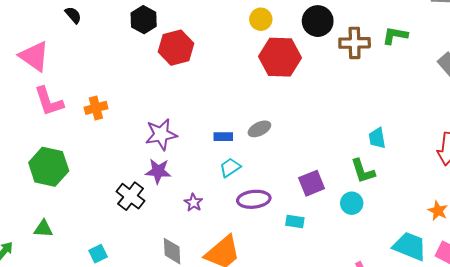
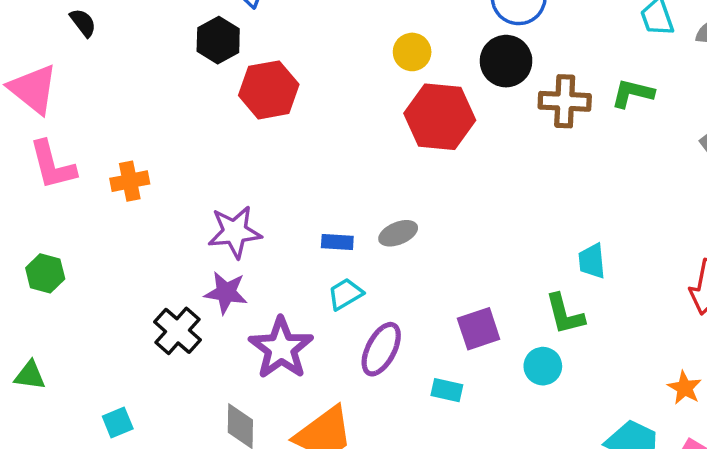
black semicircle: (73, 15) -> (83, 23), moved
green hexagon: (49, 167) -> (45, 273), size x0.6
purple ellipse: (254, 199) -> (381, 349), turned -60
purple star: (193, 203) -> (281, 348), size x2.0

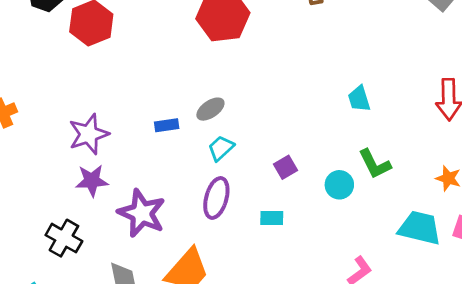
cyan trapezoid: (345, 294) -> (221, 148), moved
green L-shape: (565, 314) -> (375, 164), moved
purple square: (479, 329) -> (286, 167), size x0.7
black cross: (178, 331) -> (64, 238), moved

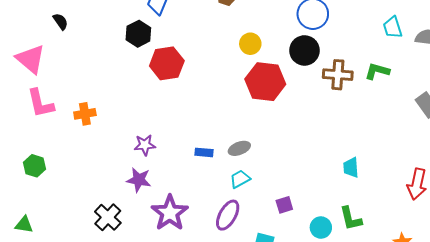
purple star: (89, 134) -> (145, 145), size x0.7

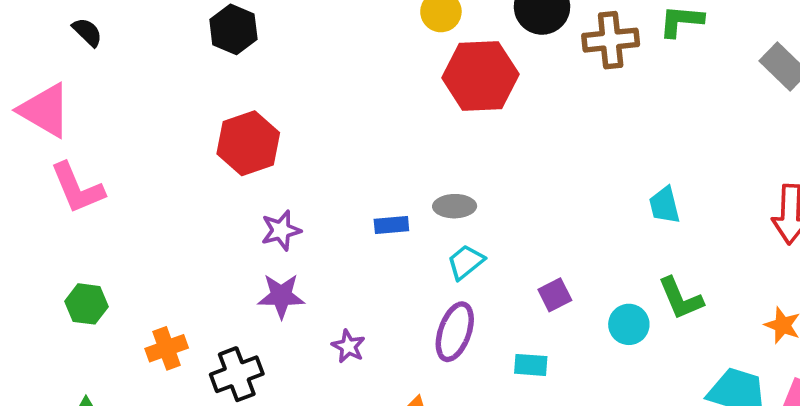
red hexagon: (167, 63) -> (248, 143), moved
orange cross: (85, 114) -> (167, 348), moved
gray ellipse: (239, 148) -> (455, 206), turned 30
purple star: (170, 213) -> (348, 346), size x0.5
black cross: (108, 217) -> (237, 374), turned 36

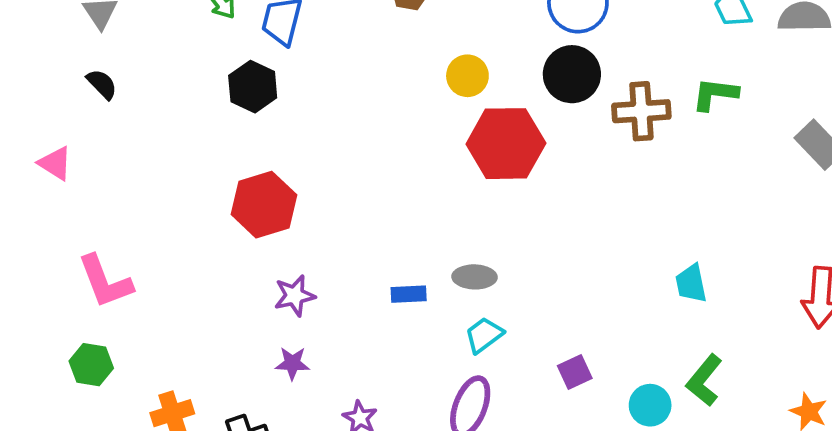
pink triangle: (45, 110) -> (55, 163), size x0.6
pink L-shape: (77, 188) -> (105, 281), moved
purple star: (281, 296) -> (292, 363), size x0.7
green L-shape: (681, 298) -> (704, 380), turned 60

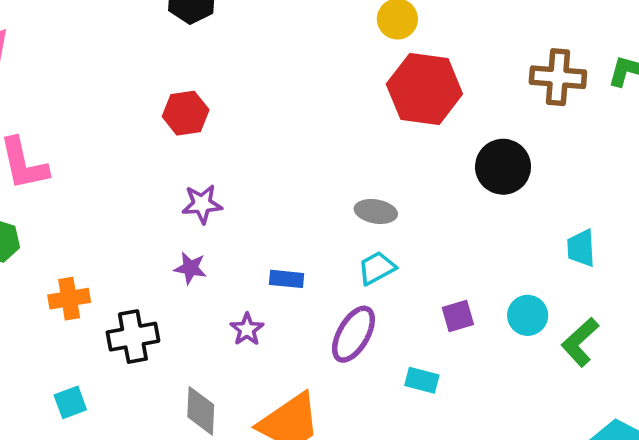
black circle: (572, 74) -> (503, 167), moved
red hexagon: (264, 205) -> (186, 113), size x0.7
blue rectangle: (409, 294) -> (287, 279), moved
cyan circle: (650, 405) -> (528, 315), moved

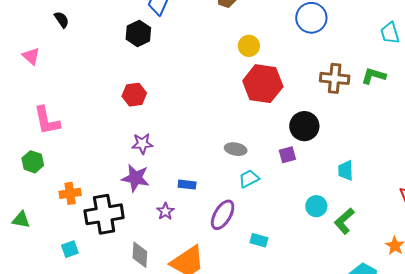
purple star: (190, 268) -> (135, 178), size x1.6
cyan trapezoid: (377, 268) -> (249, 179), moved
purple square: (458, 316) -> (287, 155), moved
black cross: (133, 337) -> (104, 214), size x1.4

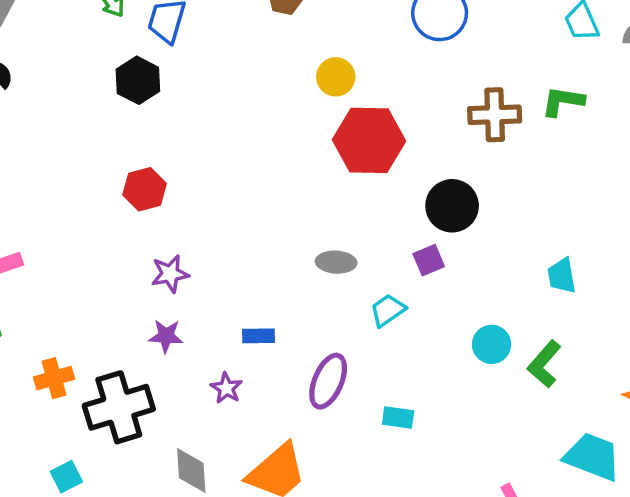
cyan trapezoid: (346, 171) -> (562, 276), moved
purple star: (135, 178) -> (166, 336), size x0.7
cyan trapezoid: (249, 179) -> (388, 310), moved

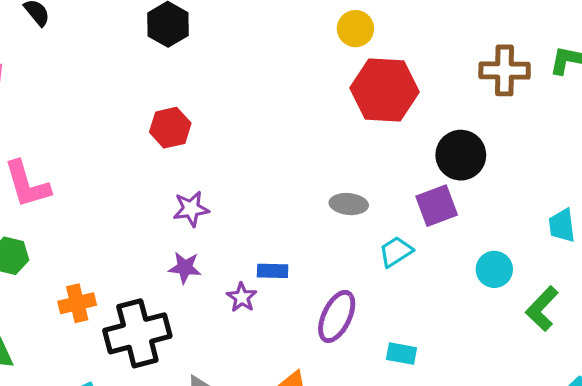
purple square: (429, 260) -> (437, 206), size x1.4
cyan circle: (492, 344) -> (494, 269), moved
purple star: (226, 388) -> (242, 297), moved

